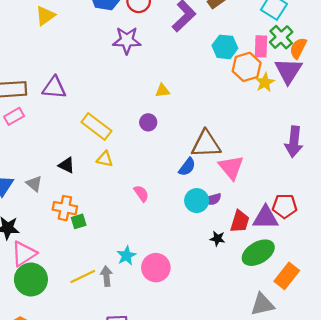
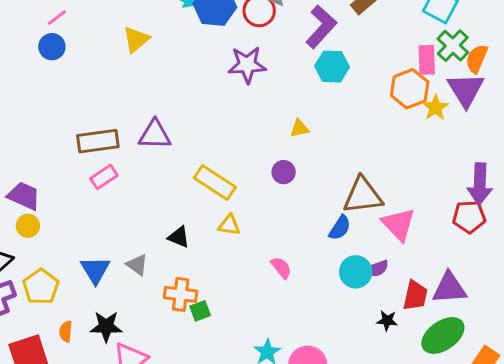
cyan hexagon: (225, 47) -> (332, 67), moved
red pentagon: (285, 206) -> (469, 217), moved

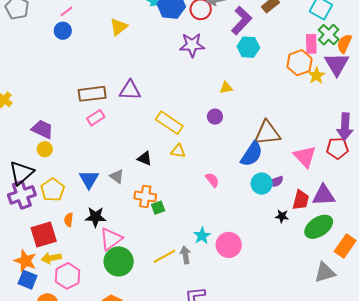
pink triangle: (399, 224) -> (305, 157), moved
blue semicircle: (340, 228) -> (252, 154), size x1.5

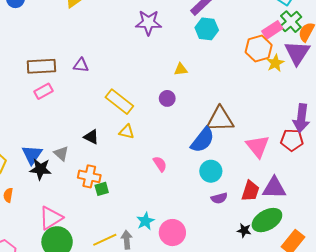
pink rectangle: (311, 44) -> (272, 30), turned 54
purple triangle: (130, 90) -> (81, 65), size x0.7
purple semicircle: (276, 182) -> (219, 198), moved
black star: (282, 216) -> (244, 230), moved
black star: (96, 217) -> (40, 169), moved

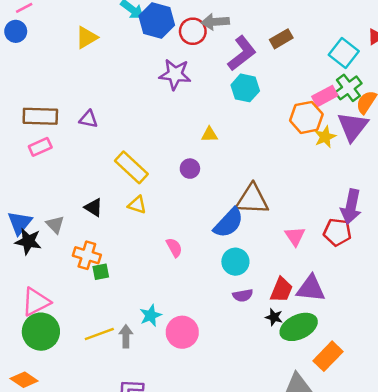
pink triangle: (258, 146) -> (295, 236), size x0.7
black star: (244, 230) -> (274, 317), moved

